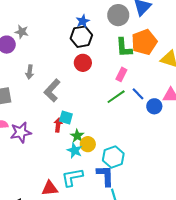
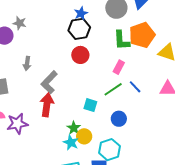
blue circle: (154, 106) -> (119, 119), moved
cyan square: (66, 117) -> (90, 105), moved
red arrow: (58, 125) -> (47, 105), moved, size x1.6

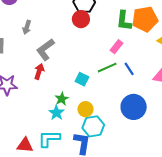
red circle: (80, 55) -> (81, 19), moved
red arrow: (47, 105) -> (39, 71), size x0.7
blue circle: (119, 119) -> (134, 107), moved, size x1.6
yellow circle: (84, 136) -> (86, 109), moved

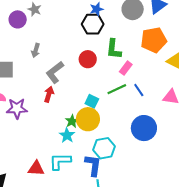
red circle: (81, 19) -> (88, 59), moved
green L-shape: (124, 21) -> (114, 49), moved
yellow circle: (86, 109) -> (88, 119), moved, size x1.5

